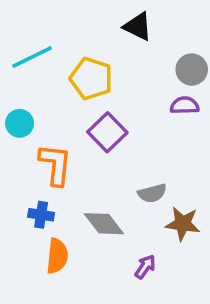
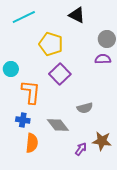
cyan line: (32, 57) -> (24, 17), moved
brown star: (183, 224) -> (102, 141), moved

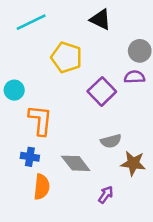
purple square: (60, 74) -> (102, 91), moved
brown star: (102, 141) -> (133, 163), moved

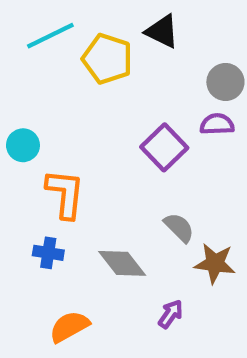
yellow pentagon: (66, 57) -> (107, 59), moved
gray semicircle: (111, 141) -> (179, 228), turned -120
orange semicircle: (42, 187) -> (69, 327), moved, turned -125

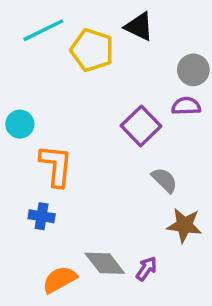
gray semicircle: (179, 228) -> (164, 180), moved
gray diamond: (122, 263) -> (105, 263), moved

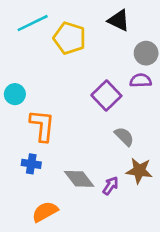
black triangle: (139, 27) -> (119, 20), moved
gray diamond: (105, 263) -> (79, 179), moved
purple arrow: (146, 269) -> (111, 186), moved

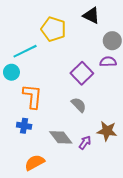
cyan line: (33, 23) -> (25, 51), moved
gray semicircle: (124, 136) -> (79, 105), moved

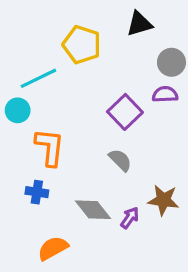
black triangle: (91, 15) -> (139, 24), turned -42

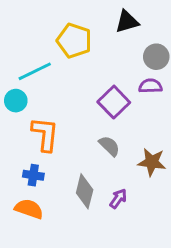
brown star: (163, 200) -> (152, 162), moved
gray diamond: (93, 210) -> (85, 191), turned 52
orange semicircle: (53, 248) -> (29, 209), moved, turned 48

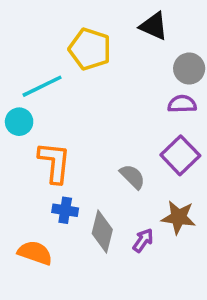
black triangle: (127, 22) -> (154, 26), turned 40
purple square: (114, 102) -> (180, 155), moved
brown star: (152, 162) -> (179, 217), moved
blue cross: (33, 175) -> (65, 210), moved

